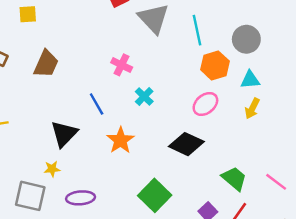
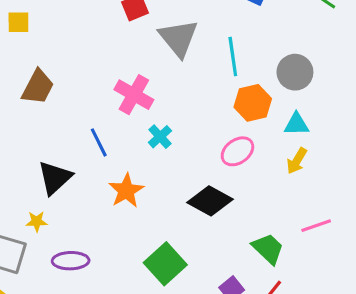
pink cross: (122, 65) -> (134, 95), size x1.4
pink line: (276, 182) -> (316, 226), moved, turned -60

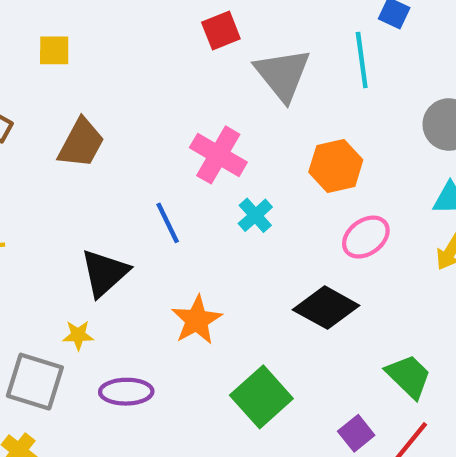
cyan line: (233, 56) -> (362, 60), moved
orange hexagon: (253, 103) -> (336, 166), moved
orange star: (126, 191) -> (197, 320), moved

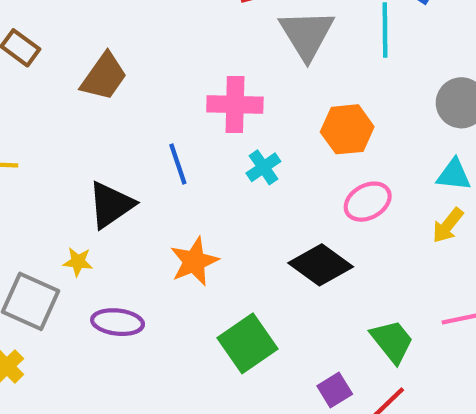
pink cross: (218, 155) -> (235, 104), turned -36

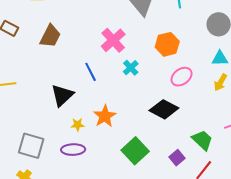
pink cross: (235, 104) -> (113, 40), turned -35
yellow star: (78, 262) -> (78, 125), moved
purple square: (335, 390) -> (177, 158), moved

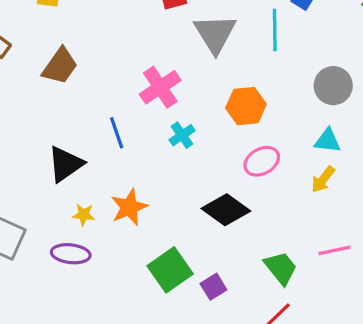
purple square: (177, 158) -> (213, 287), moved

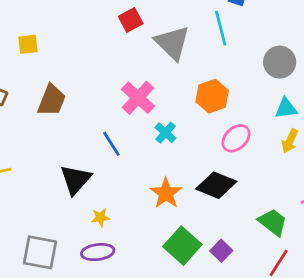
orange star: (129, 207) -> (166, 193), moved

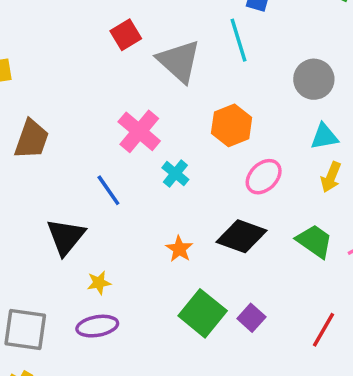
orange star: (166, 193) -> (179, 249), size x0.7
green trapezoid: (273, 222) -> (315, 241), moved

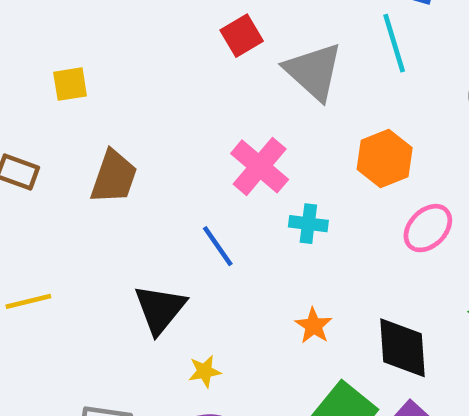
cyan cross: (175, 174) -> (308, 224), turned -32
black diamond: (242, 236) -> (402, 348), moved, turned 66

